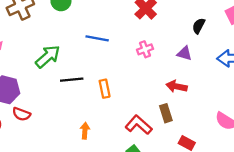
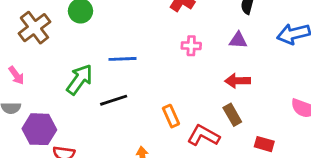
blue line: (97, 38) -> (123, 59), moved
pink cross: (145, 49) -> (191, 46), turned 35
orange rectangle: (105, 89) -> (171, 116), moved

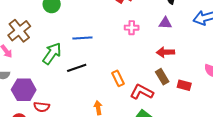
brown cross: (34, 28) -> (19, 31), moved
red rectangle: (264, 144) -> (184, 85), moved

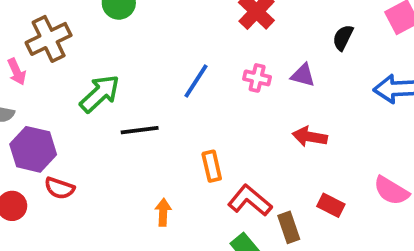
purple triangle: (165, 23) -> (303, 75), moved
blue line: (82, 38) -> (196, 81), moved, turned -66
brown rectangle: (162, 77) -> (289, 227), moved

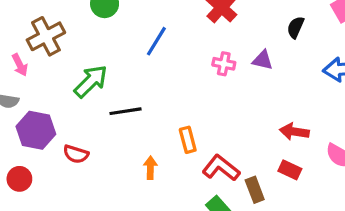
blue line: (196, 81) -> (156, 41), moved
red arrow: (310, 137) -> (294, 132), moved
red semicircle: (59, 188) -> (76, 154), moved
orange arrow: (163, 212) -> (150, 168), moved

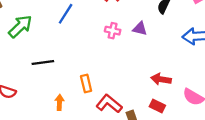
green arrow: (91, 81) -> (20, 26), moved

